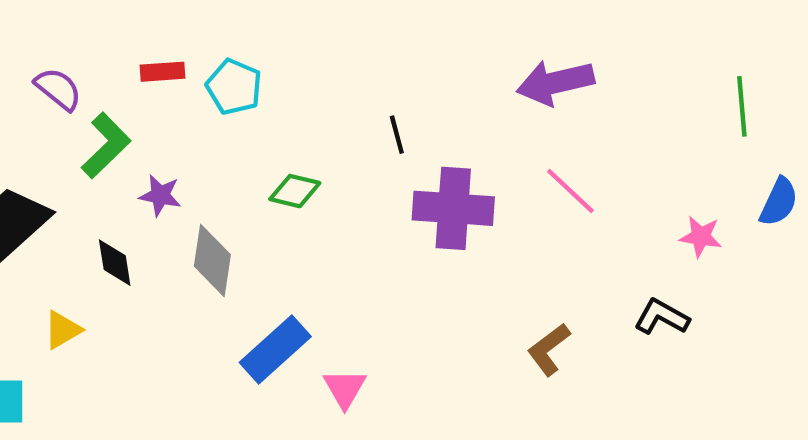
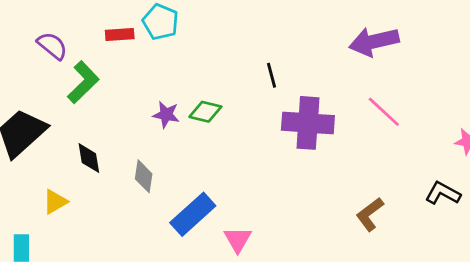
cyan pentagon: (234, 87) -> (160, 22), moved
purple star: (160, 195) -> (166, 115), moved
gray diamond: (212, 260) -> (144, 176), moved, size x0.7

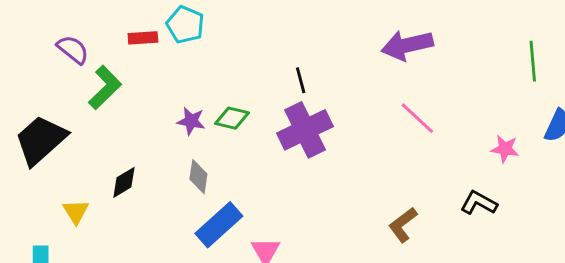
purple cross: (308, 123) -> (305, 130), moved, turned -30
black diamond: (89, 158) -> (124, 182), moved, turned 68
gray diamond: (144, 176) -> (198, 177), moved
yellow triangle: (55, 202) -> (76, 212), turned -32

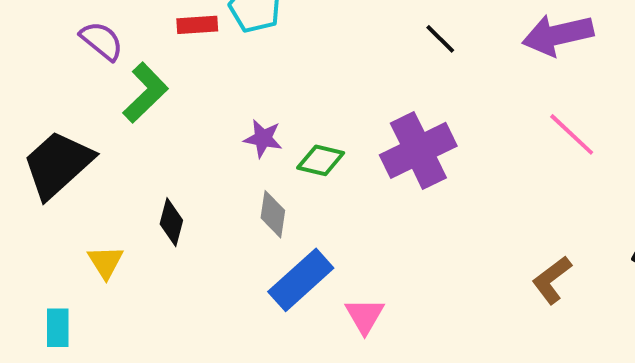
black line: (301, 80) -> (440, 39), moved, turned -30
green diamond: (232, 118) -> (321, 160), moved
black diamond: (124, 182) -> (171, 222), turned -44

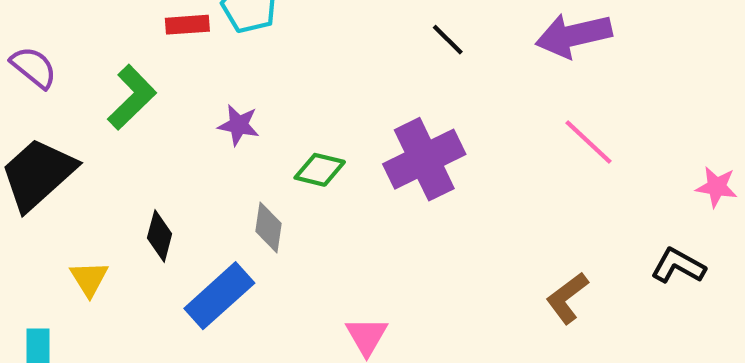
purple semicircle: (102, 41) -> (34, 67), moved
purple star: (263, 138) -> (239, 125), moved
blue rectangle: (301, 280) -> (219, 296), moved

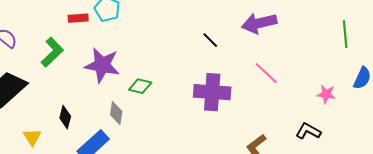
black line: (448, 40) -> (210, 40), moved
purple star: (239, 125) -> (102, 65), size x1.8
purple cross: (424, 159) -> (212, 92), moved, turned 30

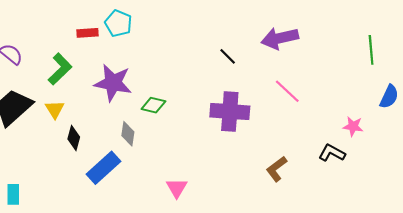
pink star: (326, 94) -> (353, 126), moved
yellow triangle: (32, 137) -> (55, 109), moved

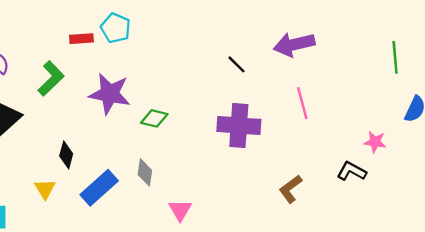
pink line: (287, 91) -> (302, 103), turned 32
yellow triangle: (55, 109) -> (45, 189), moved
gray diamond: (128, 134) -> (145, 172), moved

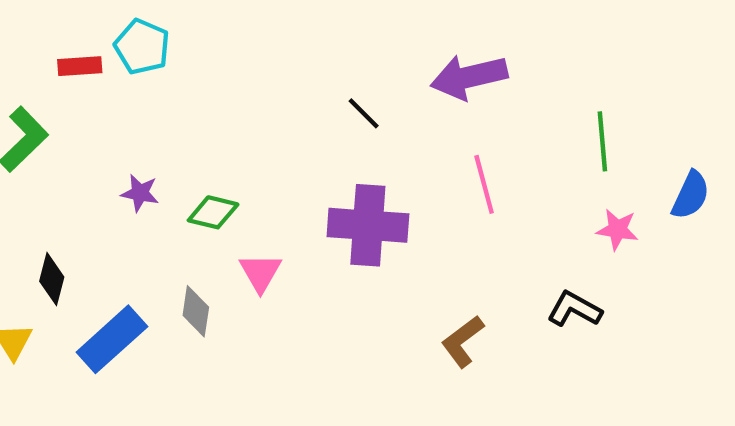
green line: (395, 57) -> (602, 141), moved
purple star: (110, 94) -> (140, 193), moved, size x0.5
pink star: (375, 142) -> (617, 230), moved
pink triangle: (180, 210) -> (260, 273), moved

